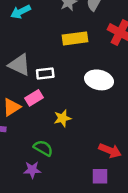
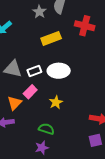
white ellipse: (99, 80) -> (59, 71), moved

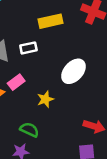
white rectangle: (34, 71) -> (28, 48), moved
white ellipse: (59, 71) -> (74, 71), moved, turned -55

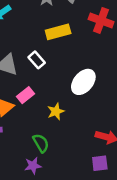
white rectangle: (28, 48) -> (37, 60), turned 63
green semicircle: (29, 130) -> (41, 143), turned 36

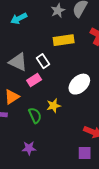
pink rectangle: (25, 95) -> (34, 80), moved
green semicircle: (41, 143) -> (35, 115), moved

